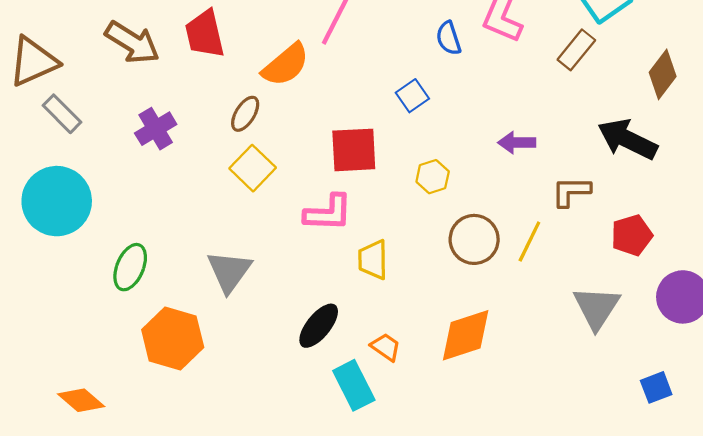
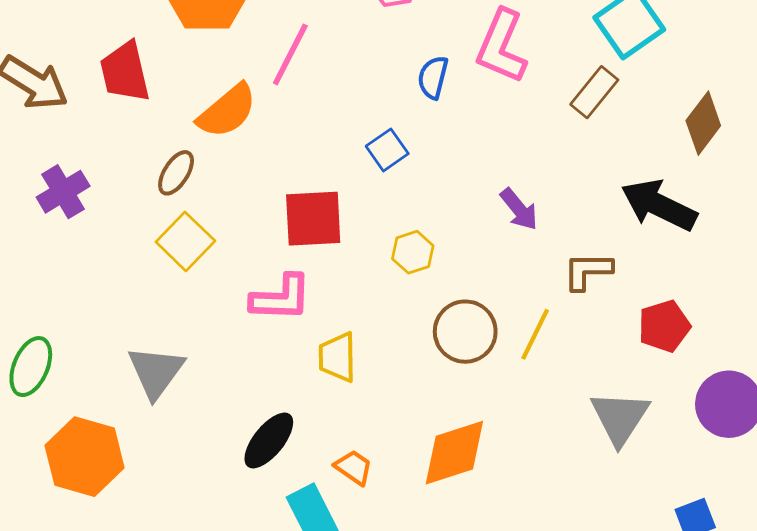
blue semicircle: (449, 38) -> (433, 77), turned 32
purple arrow: (517, 143) -> (519, 209), turned -129

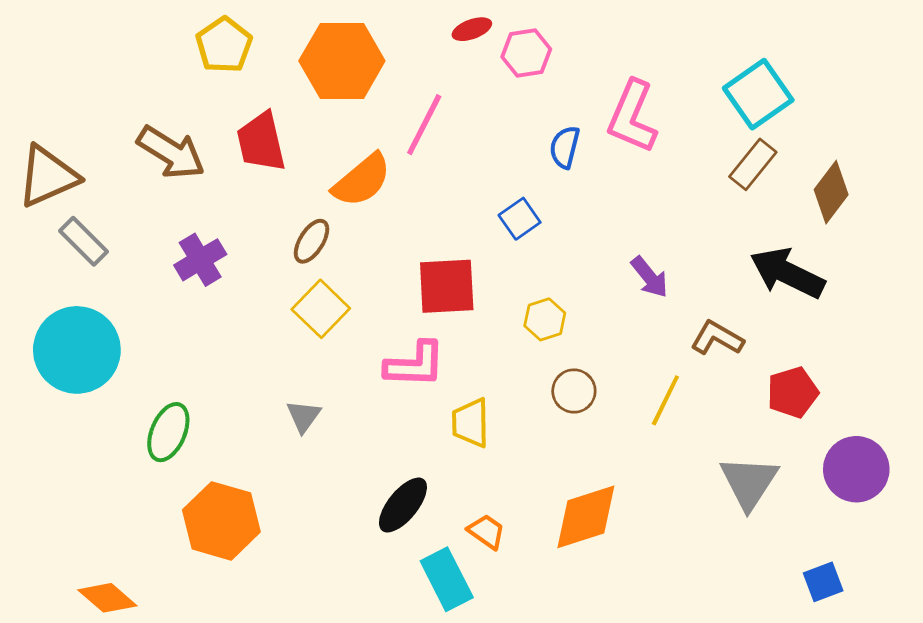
brown rectangle: (594, 92) -> (753, 164), moved
brown L-shape: (588, 271) -> (717, 338), turned 30
brown circle: (465, 332) -> (574, 391), moved, size x0.7
gray triangle: (156, 372) -> (304, 416), moved, size x0.6

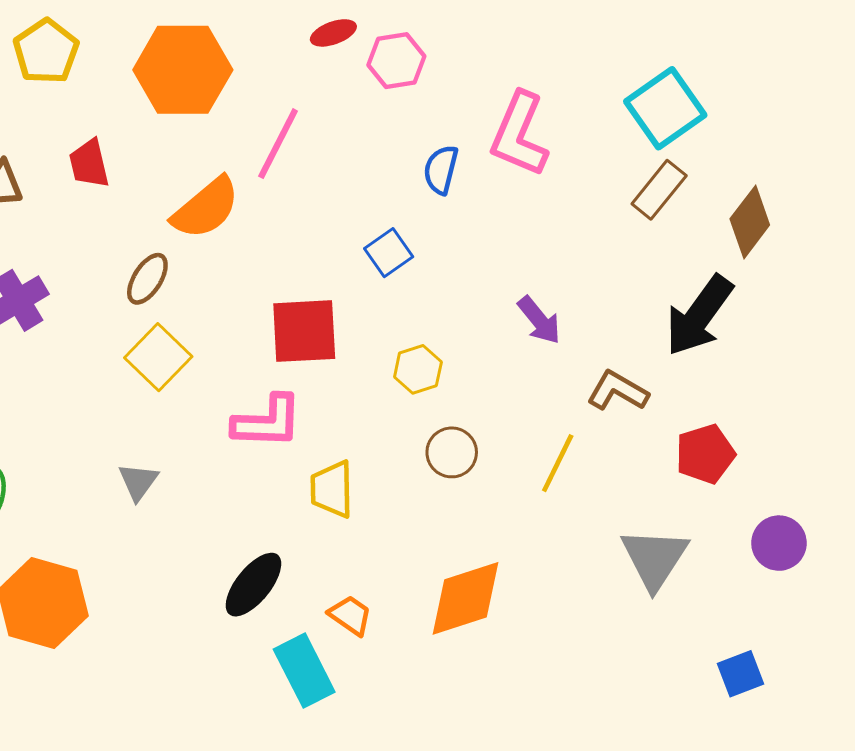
red trapezoid: (261, 142) -> (89, 164), size x0.7
black arrow: (787, 273) -> (699, 316), turned -80
purple circle: (856, 469) -> (779, 543), size x0.7

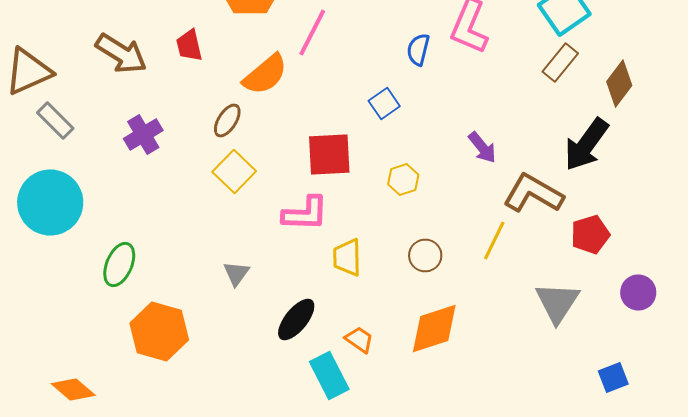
brown L-shape: (618, 391) -> (533, 194), size x1.5
brown circle: (452, 452) -> (425, 256), moved
gray triangle: (138, 482) -> (236, 274), moved

